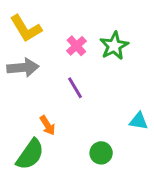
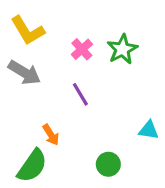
gray arrow: (23, 68) -> (24, 73), turned 36

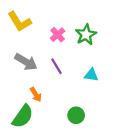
gray arrow: (24, 73) -> (26, 62), moved
cyan triangle: (149, 130) -> (91, 75), moved

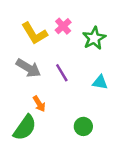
yellow L-shape: (19, 22) -> (34, 33), moved
pink cross: (58, 35) -> (63, 26), moved

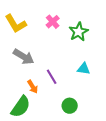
yellow L-shape: (34, 33) -> (16, 24), moved
purple line: (62, 73) -> (52, 77), moved

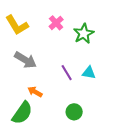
purple line: (52, 77) -> (67, 73), moved
orange arrow: (33, 87) -> (35, 92), turned 152

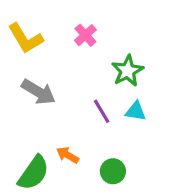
green star: (84, 34) -> (128, 71), moved
orange arrow: (35, 92) -> (68, 155), moved

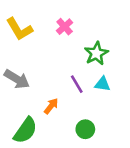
gray arrow: (38, 92) -> (17, 79), moved
orange arrow: (68, 155) -> (51, 106), moved, turned 98

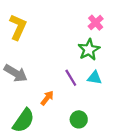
pink cross: (65, 27) -> (96, 23), moved
yellow L-shape: (19, 29) -> (18, 27), turned -125

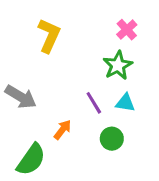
yellow L-shape: (18, 27) -> (49, 36), moved
green circle: (79, 119) -> (112, 139), moved

